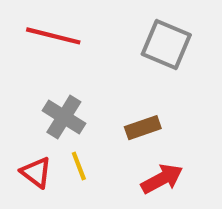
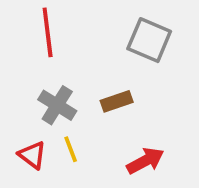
red line: (53, 36) -> (48, 32), turned 69
brown rectangle: (143, 128) -> (117, 101), moved

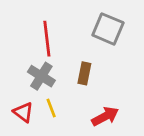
red line: (48, 32) -> (47, 39), moved
brown rectangle: (117, 101) -> (84, 73), turned -60

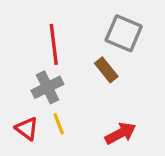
brown rectangle: (84, 73) -> (106, 70), moved, turned -50
gray cross: (41, 76) -> (47, 87), turned 32

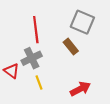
red triangle: (27, 129) -> (12, 71), moved

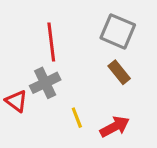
brown rectangle: (71, 47) -> (119, 72), moved
yellow line: (39, 83) -> (77, 118), moved

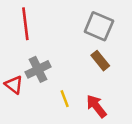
red line: (51, 42) -> (25, 24), moved
red arrow: (115, 127) -> (96, 106), turned -100

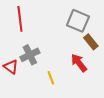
brown rectangle: (100, 61) -> (91, 42), moved
red arrow: (96, 106) -> (79, 63), moved

